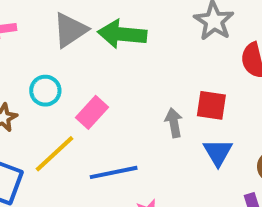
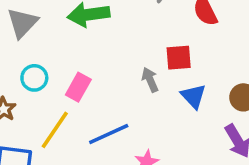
gray triangle: (70, 30) -> (22, 23), moved

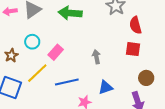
red square: (179, 58) -> (133, 49), moved
blue triangle: (193, 96) -> (106, 87), moved, turned 42

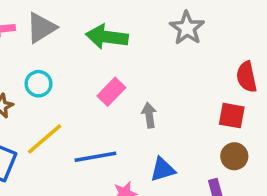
red semicircle: (135, 25) -> (247, 77), moved
red square: (133, 49) -> (232, 116), moved
pink rectangle: (56, 52) -> (111, 92), moved

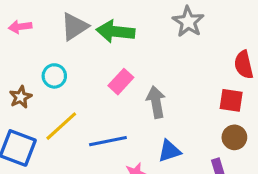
gray triangle: (41, 28) -> (74, 27), moved
gray arrow: (149, 115) -> (156, 102), size x1.4

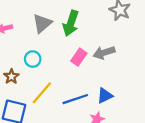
green arrow: (116, 32) -> (71, 23), turned -70
gray arrow: (156, 102) -> (104, 53), moved, turned -90
blue triangle: (169, 151) -> (105, 96), moved

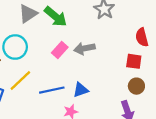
green arrow: (71, 23) -> (56, 17), turned -75
cyan circle: (33, 59) -> (15, 47), size x1.5

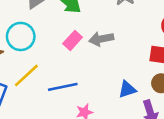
blue triangle: (81, 90) -> (127, 89), moved

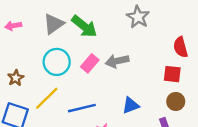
cyan circle: (21, 36) -> (57, 62), moved
blue triangle: (127, 89) -> (131, 105), moved

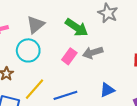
green arrow: (84, 26) -> (77, 27), moved
cyan circle: (57, 62) -> (28, 50), moved

